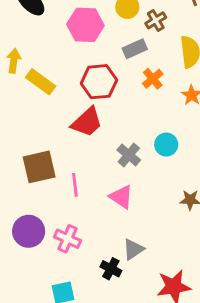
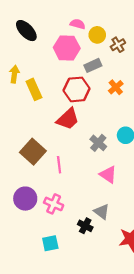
gray rectangle: (135, 49) -> (93, 65), moved
yellow rectangle: (41, 82) -> (34, 89), turned 30
brown square: (39, 167) -> (33, 152), turned -35
pink triangle: (121, 197) -> (108, 175), moved
gray triangle: (133, 249) -> (102, 212), turned -49

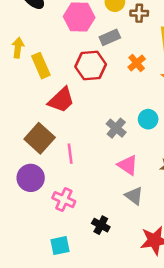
brown cross: (118, 45) -> (139, 13), turned 32
red trapezoid: (68, 119) -> (61, 100), moved
purple circle: (25, 199) -> (31, 178), moved
gray triangle: (102, 212) -> (134, 196), moved

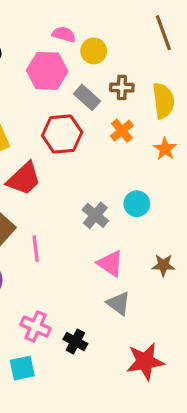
brown cross: (139, 13) -> (122, 87), moved
gray rectangle: (110, 37) -> (87, 97), turned 66
pink cross: (64, 200) -> (36, 327), moved

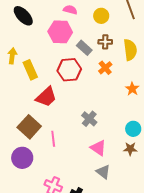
yellow circle: (94, 51) -> (101, 16), moved
orange star: (165, 149) -> (132, 89), moved
cyan circle: (137, 204) -> (133, 129), moved

